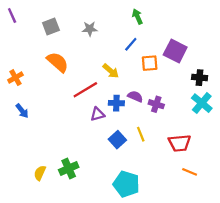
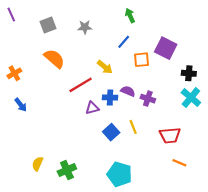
green cross: (69, 169) -> (67, 170), moved

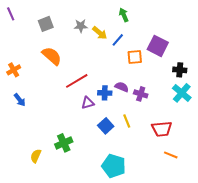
yellow arrow: (105, 67) -> (100, 33), moved
green cross: (67, 170) -> (64, 143), moved

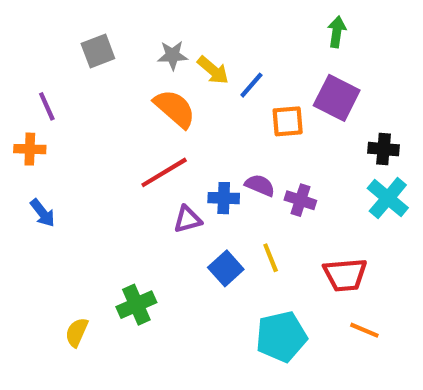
purple line: (11, 14) -> (47, 106), moved
green arrow: (124, 15) -> (337, 32), moved, turned 32
orange semicircle: (52, 56) -> (175, 109), moved
orange cross: (14, 70) -> (30, 149), turned 32
cyan pentagon: (114, 166) -> (281, 337), moved, turned -30

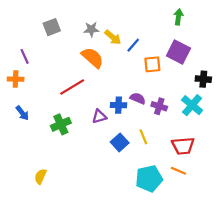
red line: (164, 172) -> (72, 87), moved
cyan cross: (388, 198) -> (192, 105), moved
green cross: (136, 305) -> (61, 124), moved
orange line: (364, 330) -> (178, 171), moved

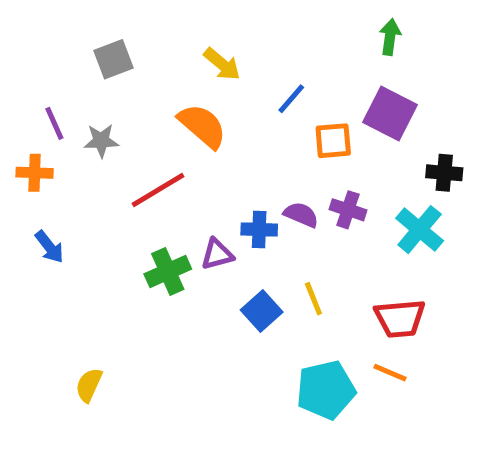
gray star: (91, 29) -> (101, 141), moved
yellow arrow: (113, 37) -> (222, 64), moved
purple cross: (159, 106) -> (348, 210), moved
green cross: (61, 124) -> (168, 271), moved

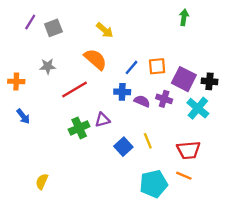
blue line: (291, 99) -> (131, 67), moved
purple square: (390, 114) -> (184, 79), moved
purple line: (54, 123) -> (30, 22), moved, turned 56
blue cross: (259, 230) -> (122, 92), moved

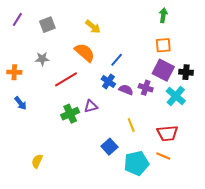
purple line: (30, 22) -> (17, 19), moved
orange square: (157, 66) -> (163, 45), moved
blue cross: (122, 92) -> (108, 81), turned 32
blue square: (123, 147) -> (109, 147), moved

